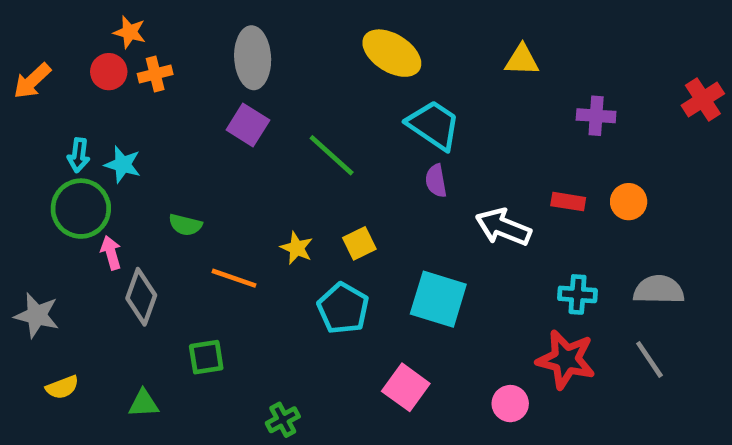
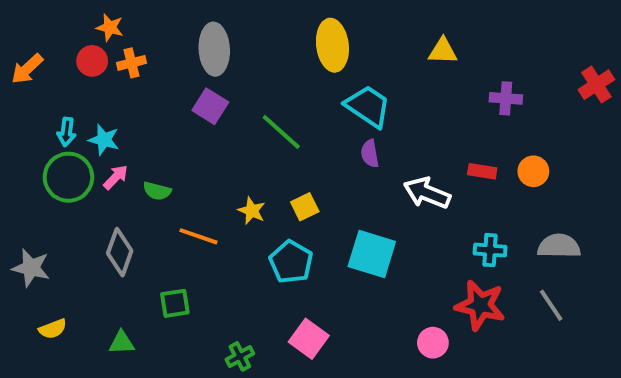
yellow ellipse: (392, 53) -> (332, 45), turned 51
pink arrow: (111, 253) -> (116, 177), moved, turned 60
pink square: (406, 387) -> (309, 339), moved

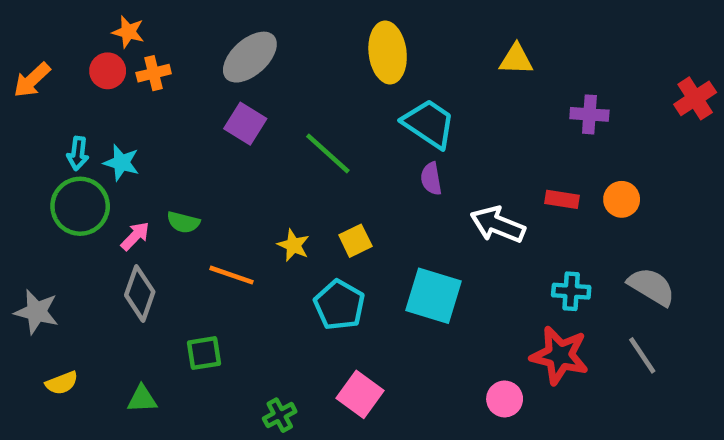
gray ellipse: (214, 49) -> (250, 57), turned 51
pink arrow: (116, 177) -> (135, 236), moved
gray semicircle: (559, 246) -> (651, 287), turned 30

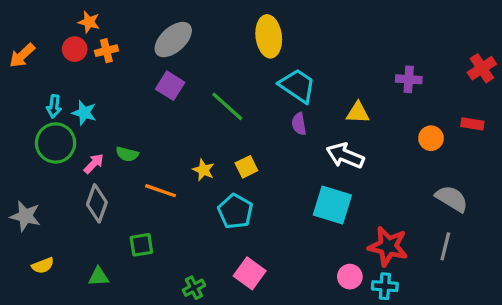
yellow triangle: (516, 59) -> (358, 113), moved
red rectangle: (562, 199) -> (472, 124), moved
cyan cross: (571, 291) -> (385, 286), moved
cyan square: (433, 296) -> (332, 205), moved
gray line: (642, 355) -> (445, 246), turned 48

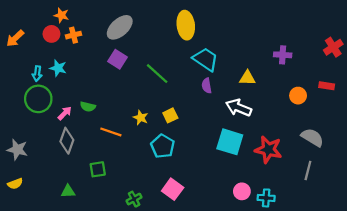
cyan star: (84, 113) -> (58, 68), moved
red star: (388, 246) -> (268, 150), moved
yellow semicircle: (43, 265) -> (15, 184), moved

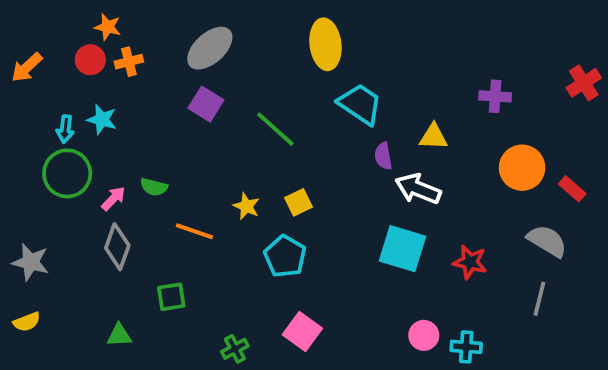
purple semicircle: (207, 86) -> (383, 156), moved
red rectangle: (327, 86) -> (572, 189), moved, turned 32
orange circle: (298, 96) -> (522, 168), size x1.5
red star: (268, 150) -> (470, 262), size x0.7

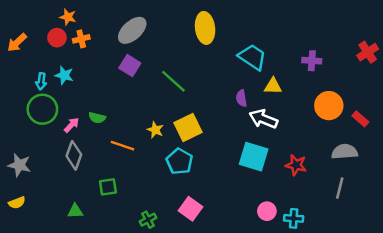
cyan trapezoid: (360, 104) -> (252, 57), moved
yellow square: (298, 202) -> (188, 127), size x1.6
gray semicircle: (547, 241) -> (345, 152), turned -35

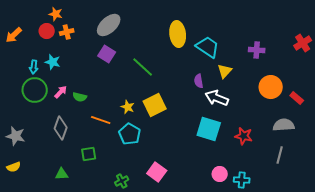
yellow ellipse: (205, 28) -> (178, 34), moved
yellow triangle: (273, 86) -> (225, 71), turned -49
pink arrow: (72, 125) -> (61, 92), moved
cyan pentagon: (180, 161) -> (130, 134), moved

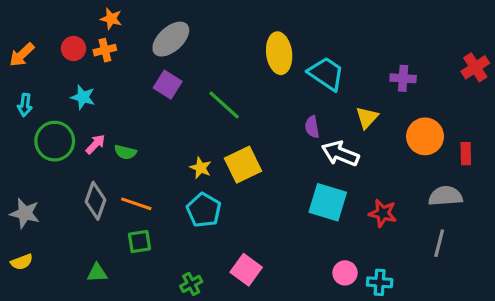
orange star: (56, 14) -> (111, 19), moved
cyan arrow: (34, 67) -> (25, 105), moved
yellow triangle: (225, 71) -> (367, 118), moved
red rectangle: (297, 98) -> (466, 154), turned 48
orange line: (101, 120) -> (136, 204), moved

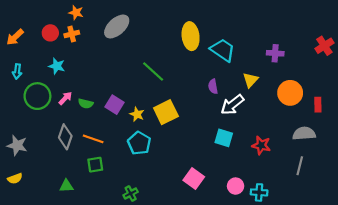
purple square: (168, 85) -> (115, 105), moved
white arrow: (340, 154) -> (232, 105), turned -60
cyan square: (328, 202) -> (224, 138), size x0.7
pink square: (246, 270) -> (194, 179), moved

